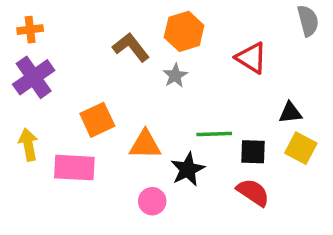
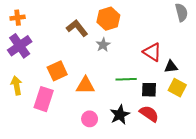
red triangle: (251, 58) -> (152, 52), moved
pink rectangle: (74, 168) -> (44, 99), turned -75
black star: (188, 169) -> (120, 115), moved

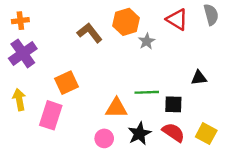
gray star: (103, 45) -> (147, 41), moved
red triangle: (152, 52) -> (177, 19), moved
orange triangle: (85, 85) -> (116, 108), moved
yellow square: (177, 88) -> (206, 134), moved

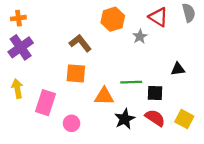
brown L-shape: (90, 33) -> (80, 43), moved
gray star: (147, 41) -> (140, 37), moved
orange square: (67, 83) -> (76, 73), moved, turned 30
pink circle: (104, 138) -> (72, 123), moved

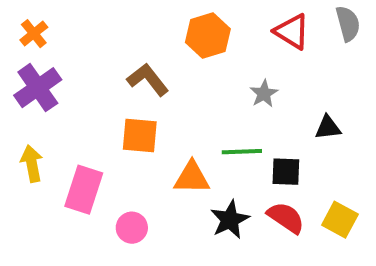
orange cross: (18, 18) -> (34, 34), turned -32
gray star: (140, 37) -> (264, 94), moved

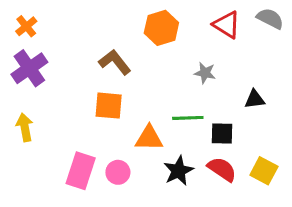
gray semicircle: (348, 24) -> (270, 19), turned -48
gray star: (264, 94) -> (205, 73), turned -30
pink rectangle: (84, 190) -> (81, 171), moved
pink circle: (132, 228) -> (118, 172), moved

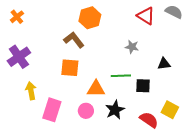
orange hexagon: (161, 28) -> (90, 18), moved
purple cross: (29, 68) -> (19, 57), moved
yellow arrow: (25, 127) -> (31, 91), moved
red semicircle: (222, 169) -> (149, 120), moved
pink circle: (118, 172) -> (86, 111), moved

